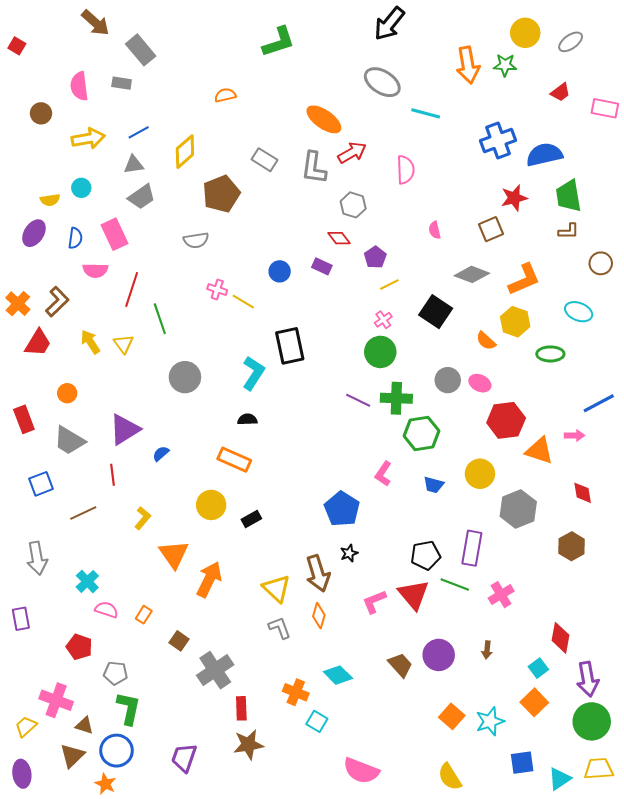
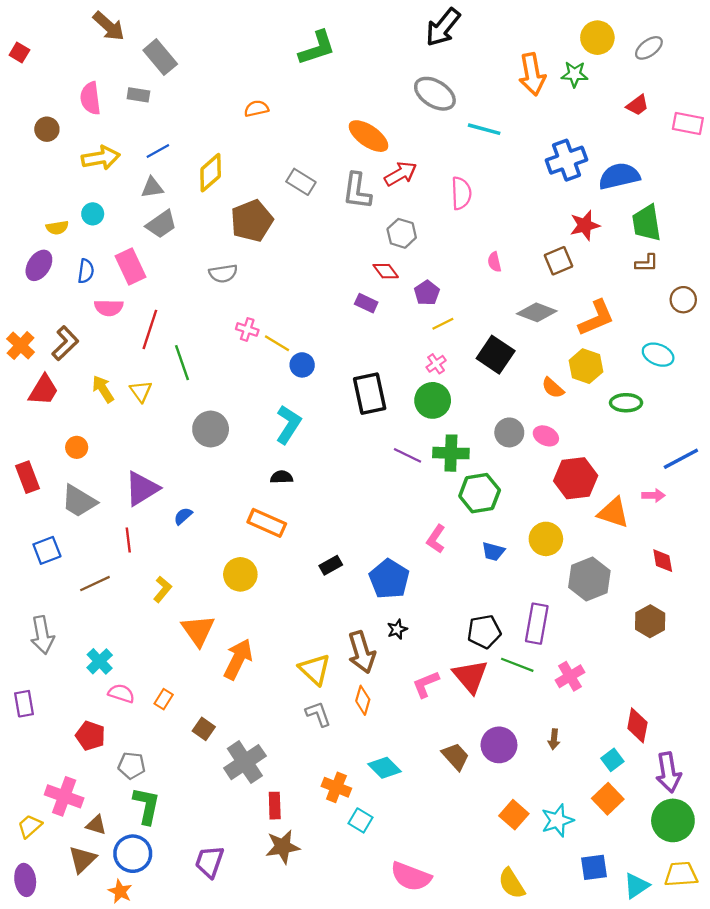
blue circle: (280, 271) -> (302, 365), moved
black rectangle: (290, 346) -> (370, 394), moved
black rectangle: (251, 519) -> (331, 565), moved

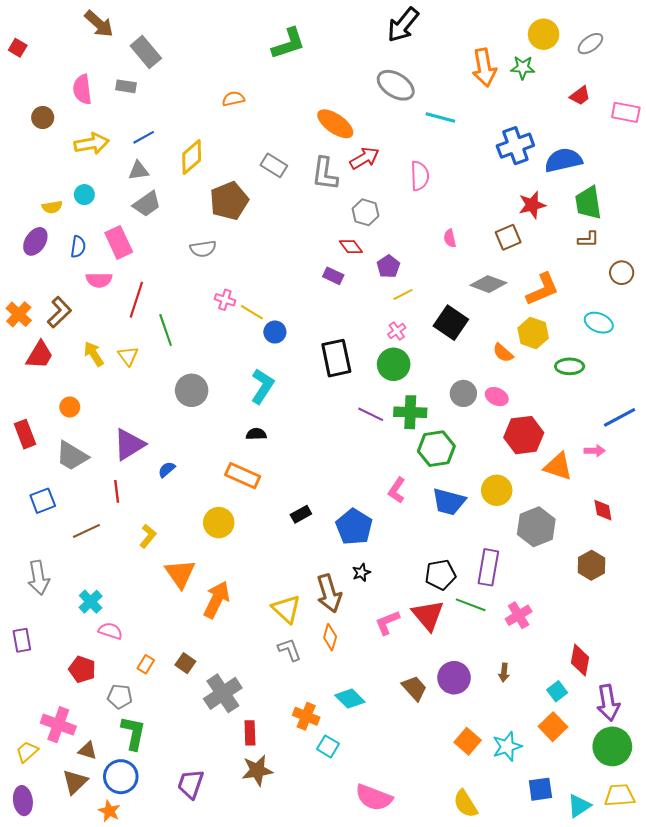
blue trapezoid: (493, 551) -> (449, 502), size x1.6
orange rectangle: (164, 699) -> (146, 664), moved

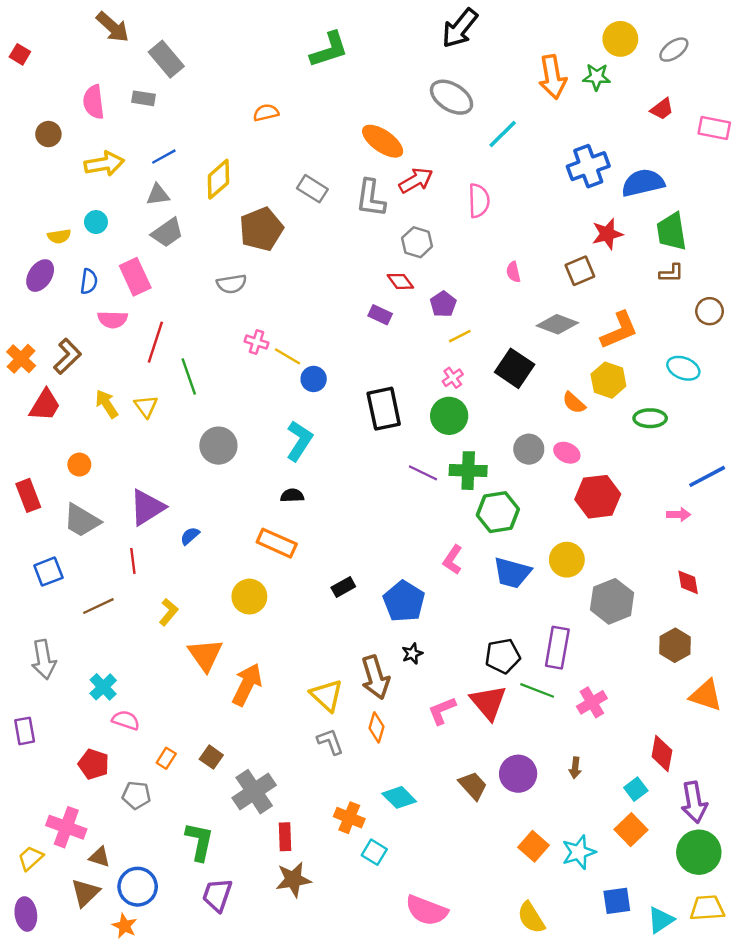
cyan line: (440, 118) -> (503, 134), turned -60
orange triangle: (558, 466) -> (706, 695), moved
green L-shape: (133, 733) -> (199, 841), moved

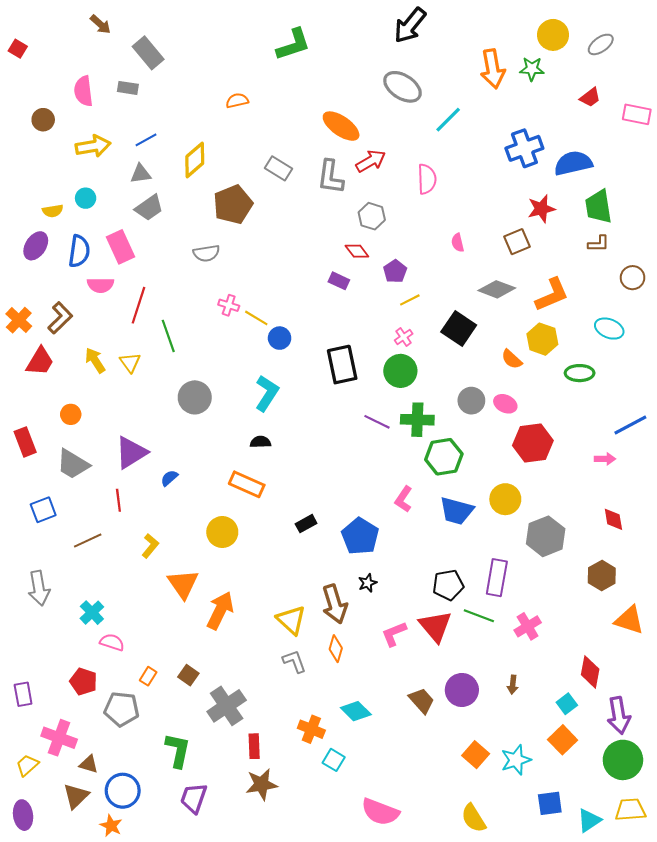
brown arrow: (113, 27) -> (100, 24), size x0.7
blue semicircle: (89, 281) -> (79, 251), size x1.4
purple rectangle: (25, 731) -> (23, 694), moved
gray pentagon: (136, 795) -> (122, 709), size x1.4

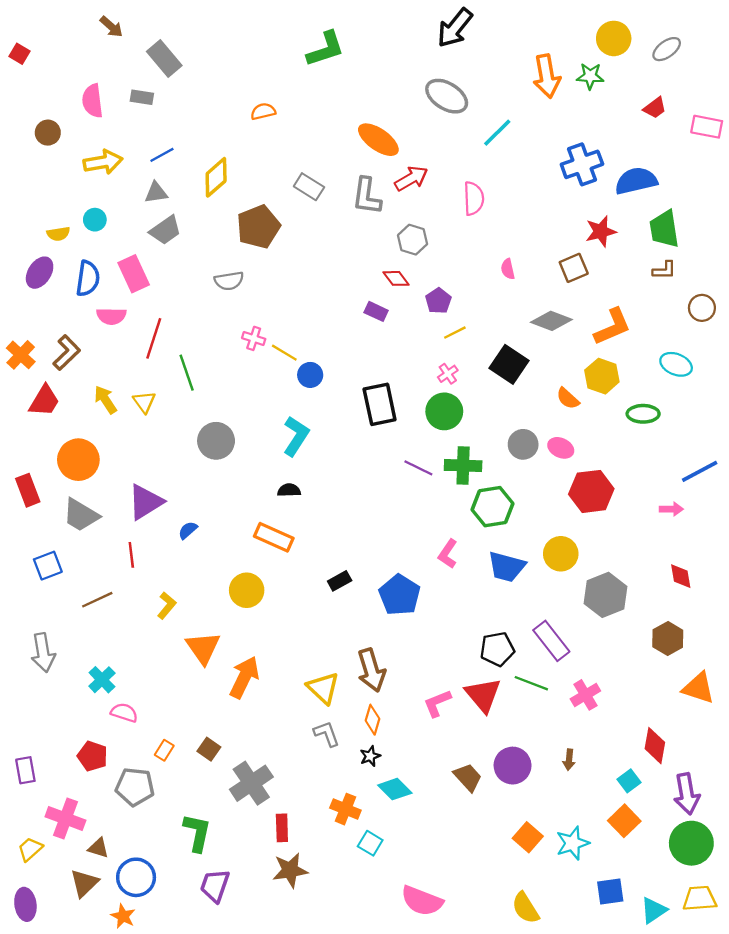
orange circle: (71, 414) -> (78, 460), size x1.8
purple rectangle: (497, 578) -> (551, 641), turned -48
black star: (368, 583) -> (370, 756), moved

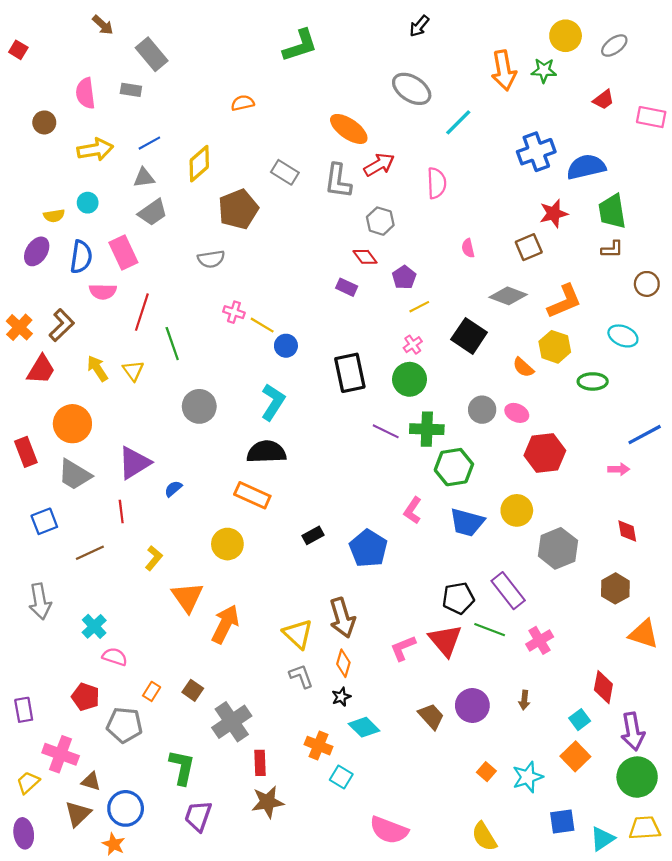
black arrow: (455, 28) -> (419, 26), size x0.6
black semicircle: (289, 490) -> (266, 452), size x1.8
orange square: (528, 837) -> (486, 772), size x0.7

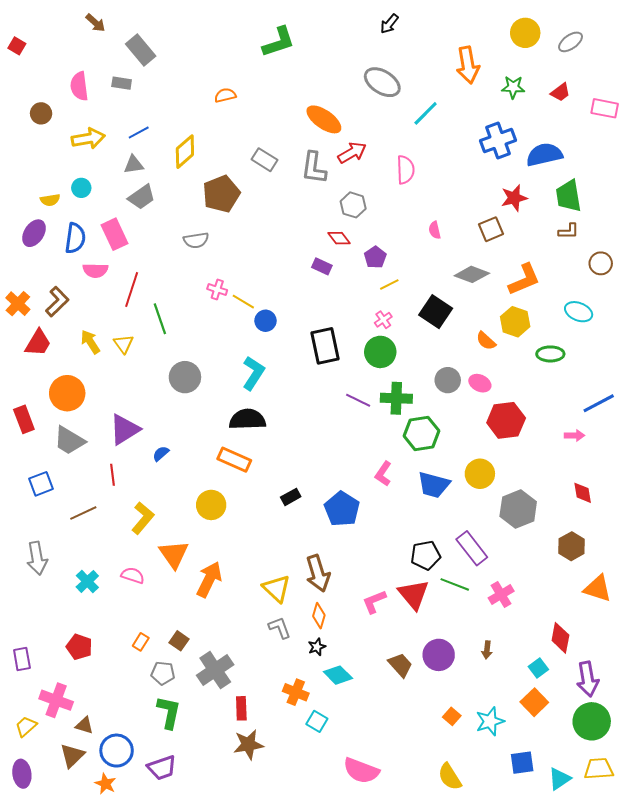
green star: (544, 70) -> (513, 87), moved
yellow L-shape: (154, 558) -> (143, 518), size x1.4
pink semicircle: (115, 657) -> (133, 575), moved
gray pentagon: (124, 725) -> (163, 673), moved, size x0.7
purple trapezoid: (198, 816) -> (162, 768), moved, turned -128

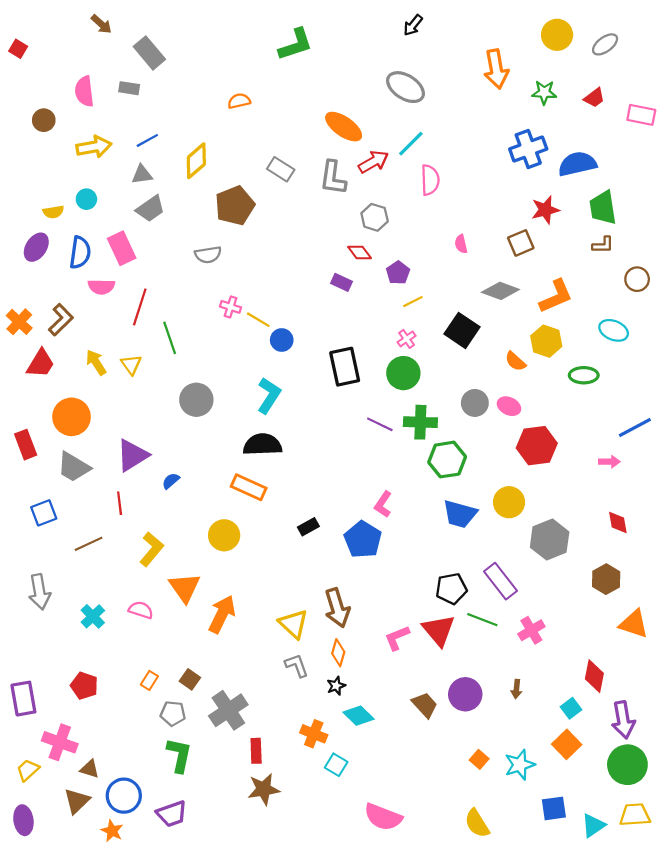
cyan line: (426, 113) -> (411, 144), moved
pink L-shape: (383, 474) -> (383, 504), moved
purple rectangle: (22, 659) -> (23, 699), size x1.4

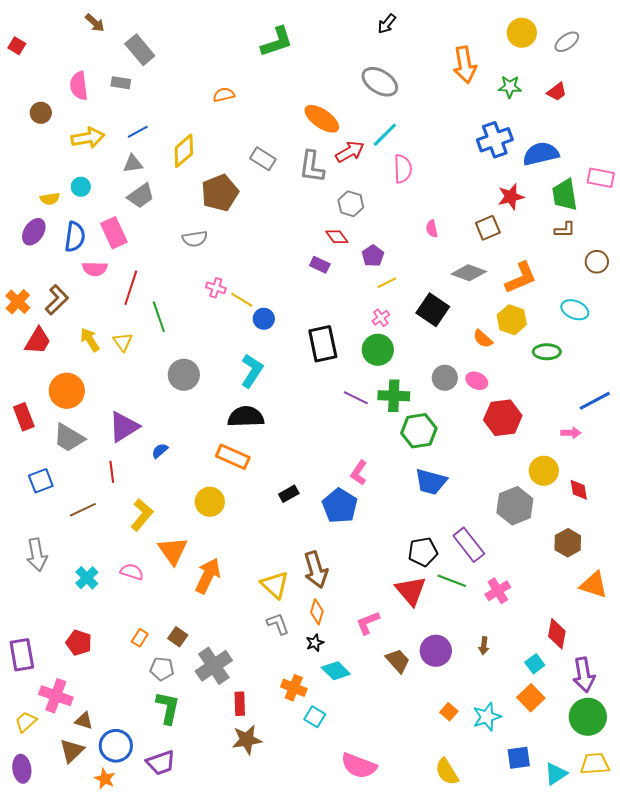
pink rectangle: (641, 115) -> (601, 178), moved
yellow circle: (509, 502) -> (544, 471), moved
pink L-shape: (397, 638) -> (368, 623), moved

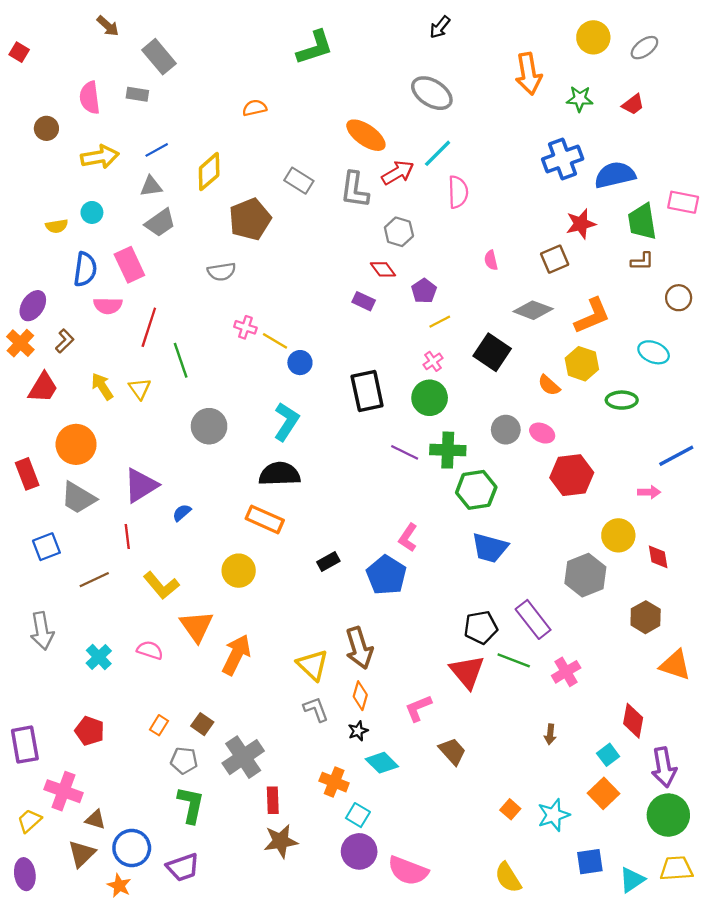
purple ellipse: (34, 232) -> (33, 306), moved
brown L-shape: (57, 300) -> (65, 341), size x0.7
yellow L-shape: (142, 515) -> (161, 585), turned 100
purple circle: (436, 651) -> (359, 851), moved

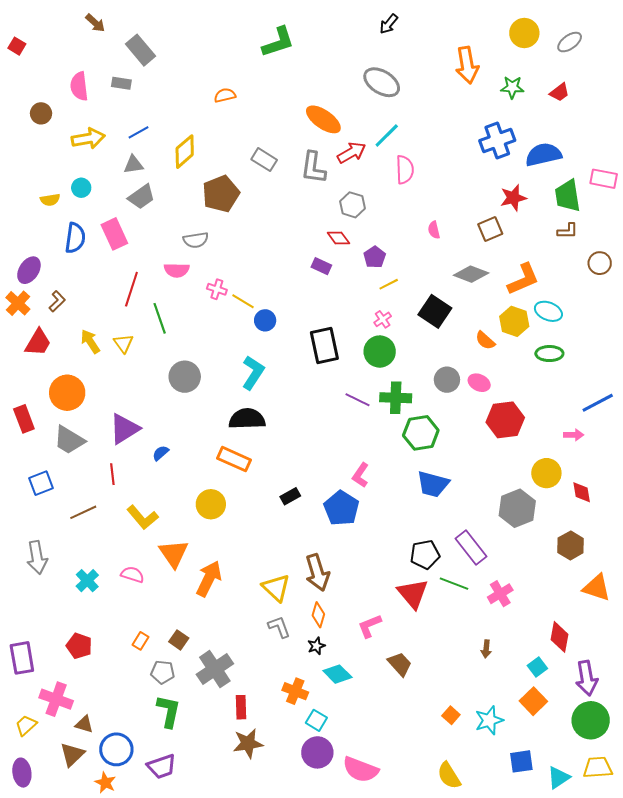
pink semicircle: (108, 306) -> (177, 270), moved
cyan ellipse: (654, 352) -> (548, 311), moved

